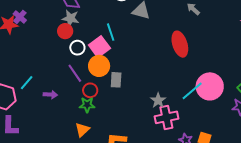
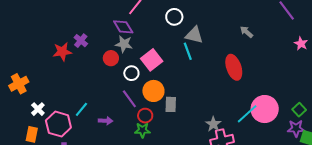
purple cross: (20, 17) -> (81, 41), moved
red circle: (65, 31) -> (111, 58), moved
cyan line: (111, 32) -> (188, 51), moved
pink square: (99, 47) -> (152, 60), moved

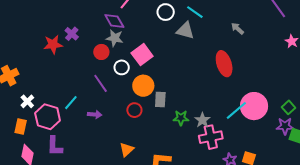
cyan line: (188, 51) -> (195, 12), moved, turned -36
purple line: (129, 99) -> (101, 83), moved
green star: (142, 130) -> (181, 118), moved

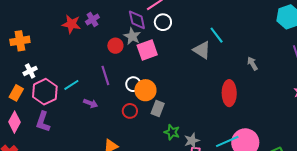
white circle: (166, 12) -> (163, 22), moved
pink square: (142, 55) -> (147, 50), moved
white circle: (122, 67) -> (133, 84), moved

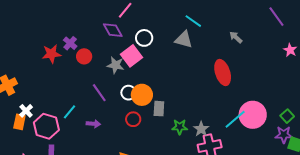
white circle: (163, 22) -> (144, 38), moved
gray star: (132, 36) -> (116, 65), moved
red circle: (115, 46) -> (84, 56), moved
orange rectangle: (16, 93) -> (19, 122), moved

